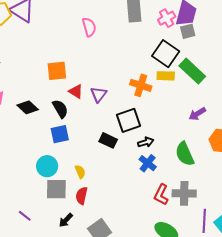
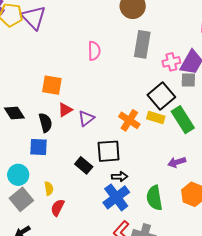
red triangle: (76, 91) -> (65, 110), turned 42
blue cross: (148, 163) -> (116, 197), size x1.5
gray square: (56, 189) -> (21, 199), turned 35
red semicircle: (82, 196) -> (58, 208), moved

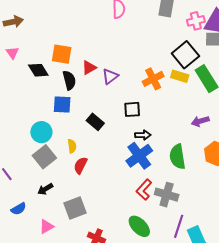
orange square: (52, 85) -> (62, 54), moved
orange cross: (129, 120) -> (153, 79), turned 30
black square: (109, 151) -> (132, 109), size x0.7
black rectangle: (84, 165) -> (95, 122), moved

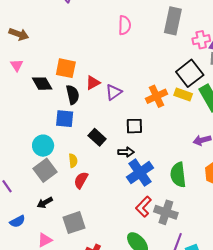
brown arrow: (13, 22) -> (19, 34), turned 30
black arrow: (143, 135) -> (126, 152), moved

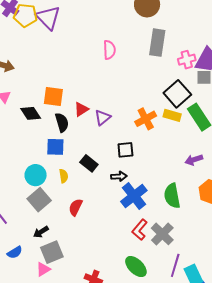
yellow semicircle: (73, 161) -> (64, 176), moved
gray cross: (166, 212) -> (162, 234), turned 30
gray square: (74, 223) -> (52, 252), moved

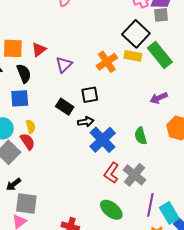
red triangle: (81, 109) -> (39, 50), moved
black rectangle: (89, 163) -> (65, 107), moved
green semicircle: (172, 196) -> (141, 136), size x0.7
red semicircle: (76, 207) -> (28, 141), moved, turned 126
gray square: (52, 252) -> (26, 203), turned 35

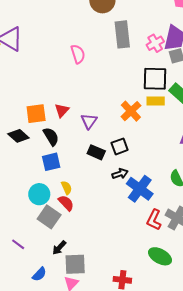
black square: (136, 34) -> (155, 79), turned -32
black rectangle: (65, 107) -> (96, 152), moved

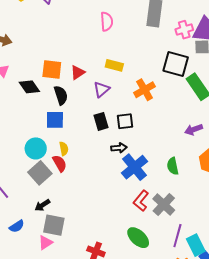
yellow rectangle: (156, 101) -> (114, 65), moved
black rectangle: (96, 152) -> (101, 121), turned 36

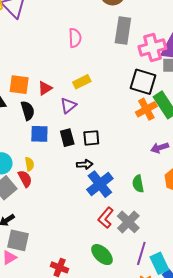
pink cross: (184, 30) -> (152, 47), size x1.5
yellow rectangle: (114, 65) -> (82, 82), turned -42
orange cross: (145, 90) -> (146, 109), moved
blue square: (55, 120) -> (39, 134), moved

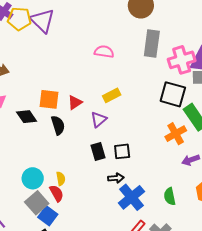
pink semicircle: (75, 38) -> (104, 52), turned -78
orange cross: (146, 109) -> (176, 134), moved
blue square: (39, 134) -> (48, 216), moved, turned 36

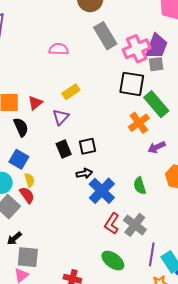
gray rectangle: (152, 43) -> (105, 36), turned -32
blue square: (48, 216) -> (19, 159), moved

